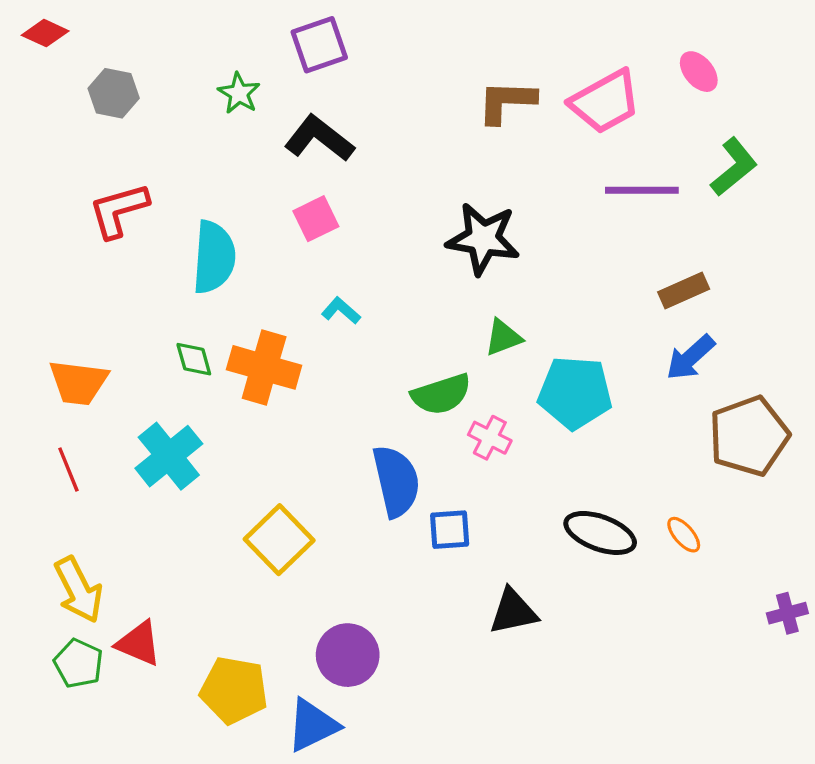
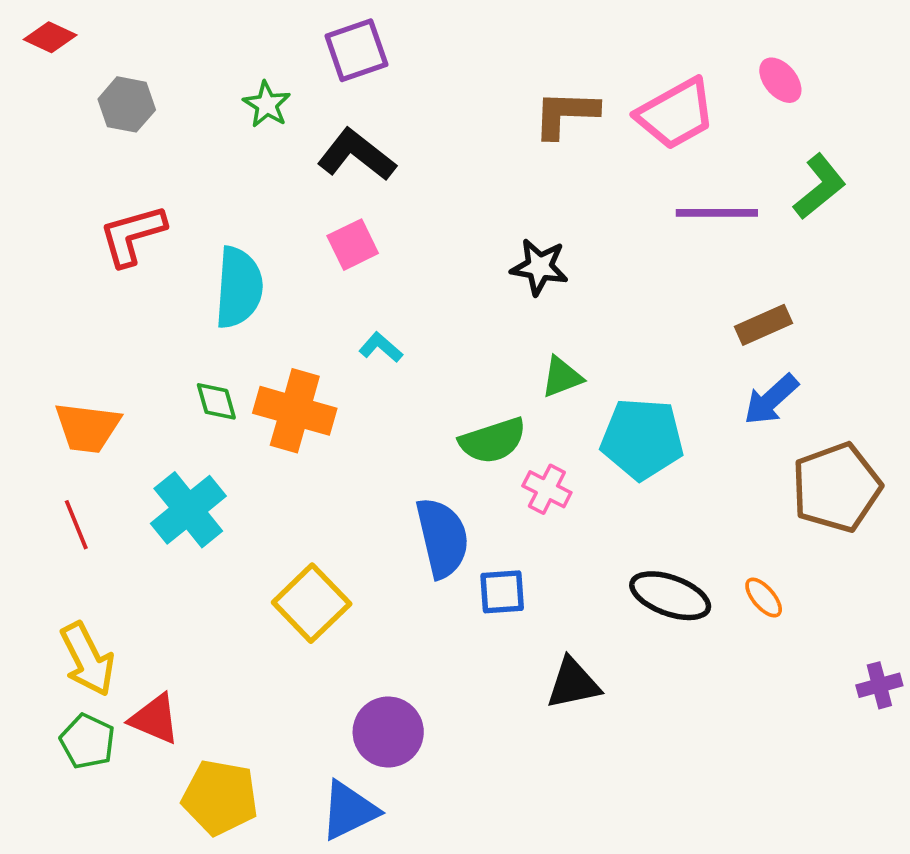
black star: (483, 239) -> (539, 267), size x0.7
yellow pentagon: (234, 690) -> (220, 797), moved

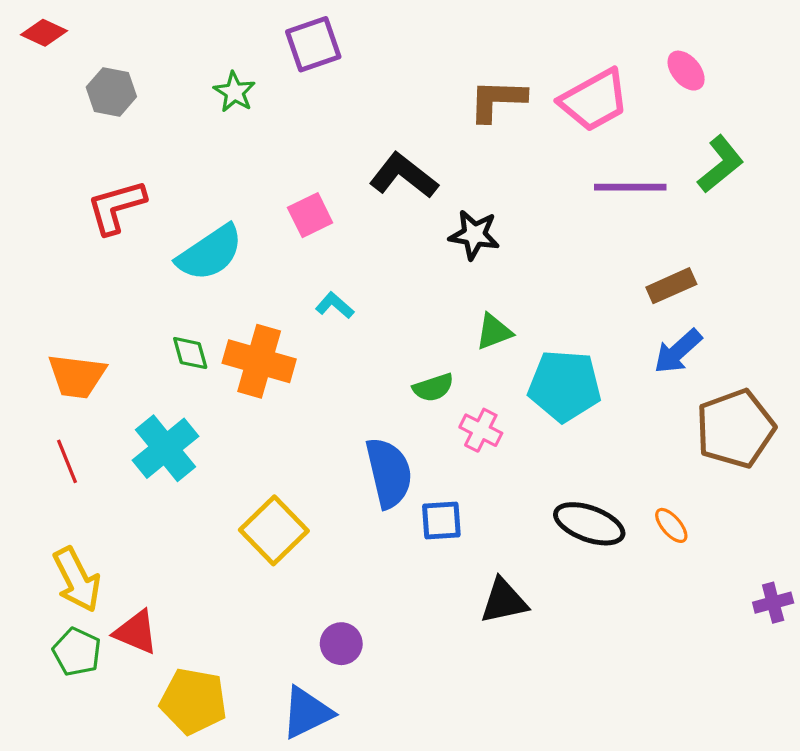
black L-shape: (356, 155) -> (404, 176), moved
cyan semicircle: (239, 288) -> (210, 253), turned 52
green semicircle: (493, 441) -> (433, 388), size x0.7
purple circle: (388, 732) -> (341, 644), size x0.7

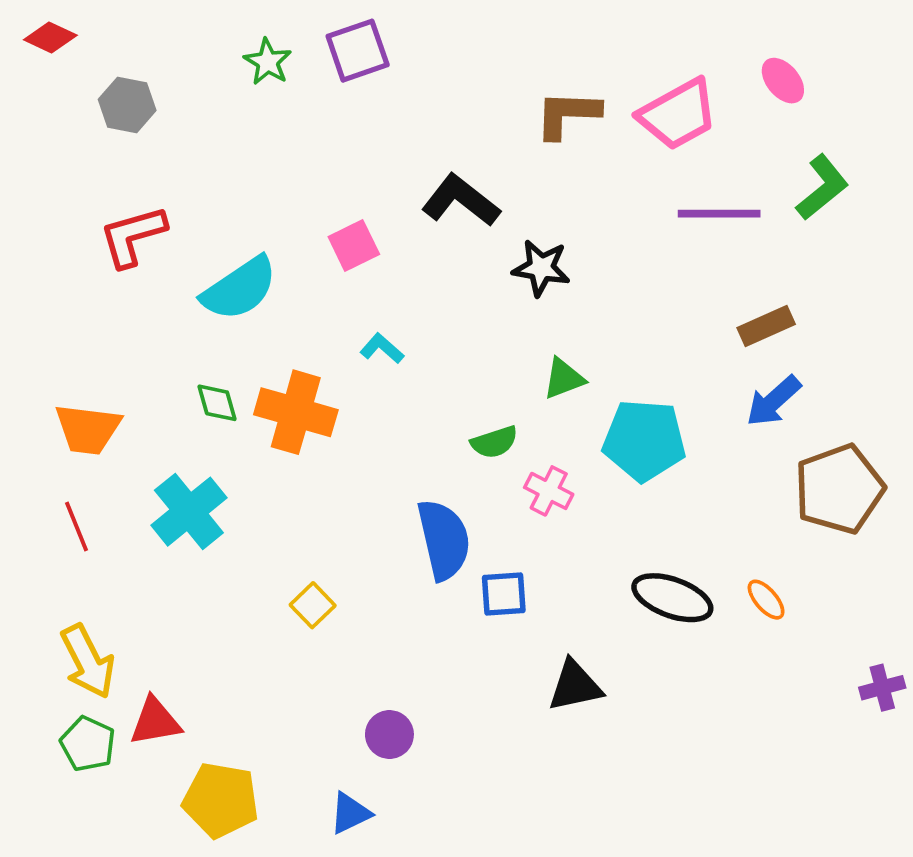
green star: (234, 92) -> (268, 62), moved
yellow square: (274, 530) -> (313, 605), size x0.6
red triangle: (136, 632) -> (155, 721), turned -33
blue triangle: (307, 713) -> (350, 813), size x0.7

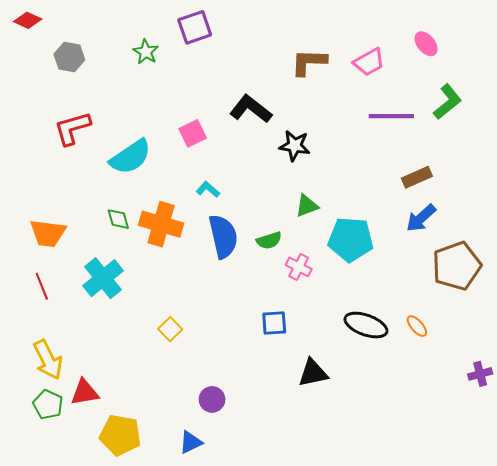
green star: (268, 62) -> (146, 52), moved
pink trapezoid: (678, 114) -> (369, 62), size x0.7
blue semicircle: (444, 540) -> (223, 236), moved

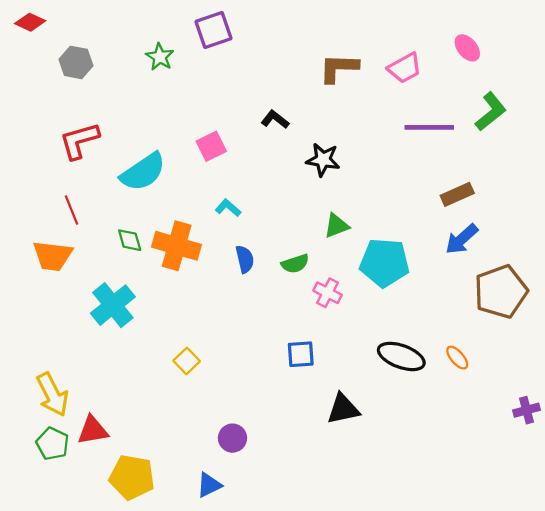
black L-shape: (251, 109) -> (275, 119), size x0.6
blue semicircle: (223, 236) -> (245, 259), size x0.6
red line: (42, 286) -> (71, 210), moved

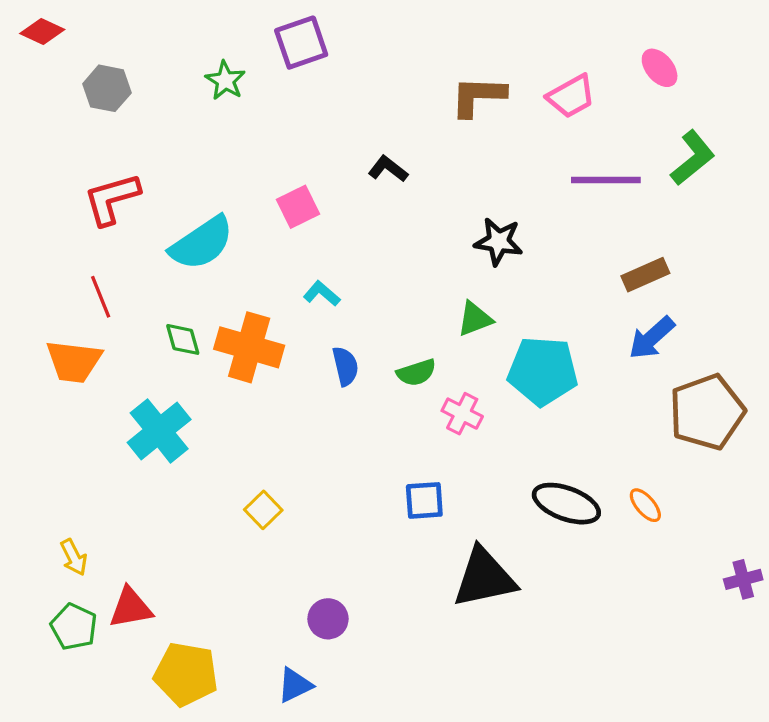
black star: (323, 160) -> (499, 242), moved
yellow arrow: (52, 394) -> (74, 557), size x0.6
black triangle: (343, 409) -> (484, 578), size x1.4

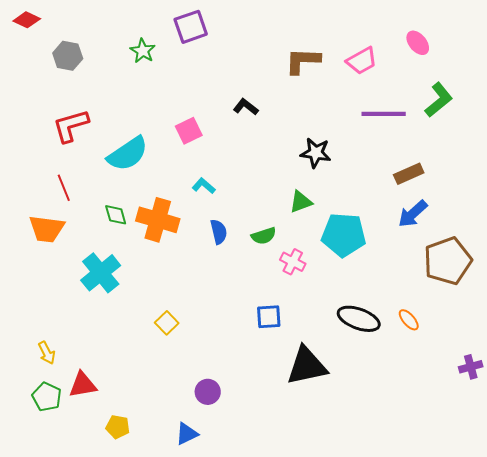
yellow pentagon: (186, 674) -> (118, 427), size x0.6

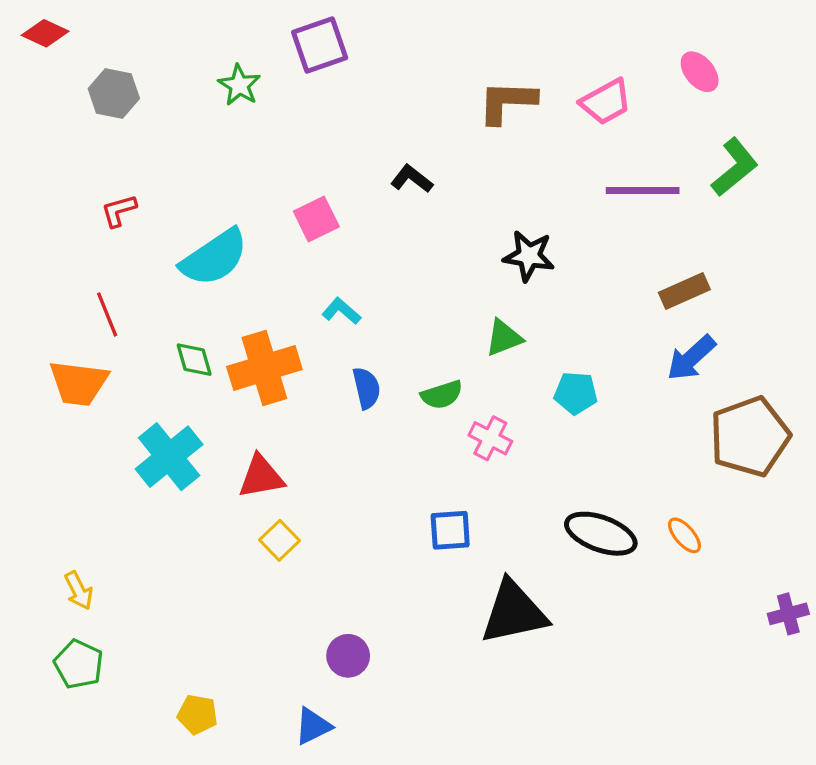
red L-shape: (71, 126) -> (119, 211), size x0.6
orange cross: (158, 220) -> (264, 368), turned -33
cyan pentagon: (344, 235) -> (576, 393), size x0.6
red triangle: (83, 385) -> (261, 477), moved

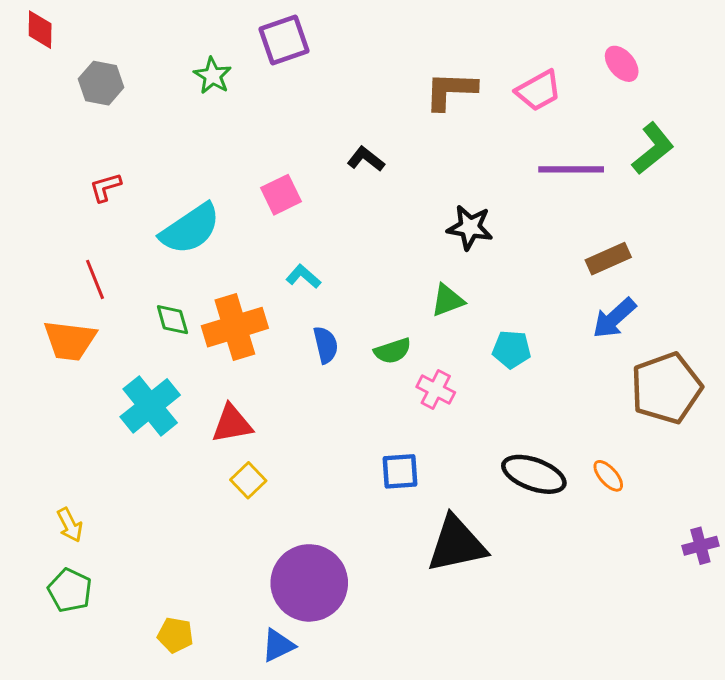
red diamond: (45, 33) -> (40, 30), turned 66
purple circle: (348, 656) -> (309, 583), size x2.0

